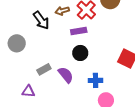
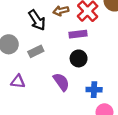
gray rectangle: (44, 69) -> (36, 51), moved
purple triangle: (28, 91) -> (18, 81), moved

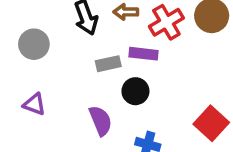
gray rectangle: (36, 51) -> (108, 64), moved

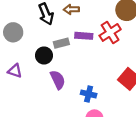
red cross: (166, 22) -> (110, 32), moved
black circle: (135, 91) -> (44, 55), moved

